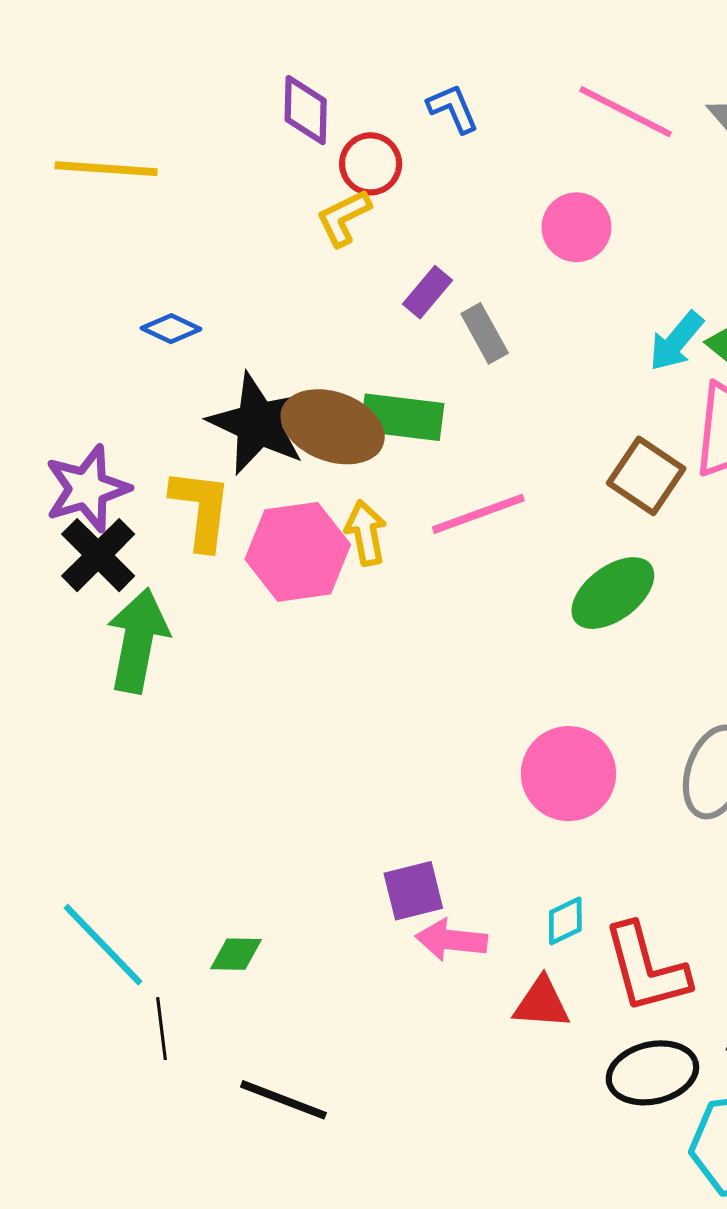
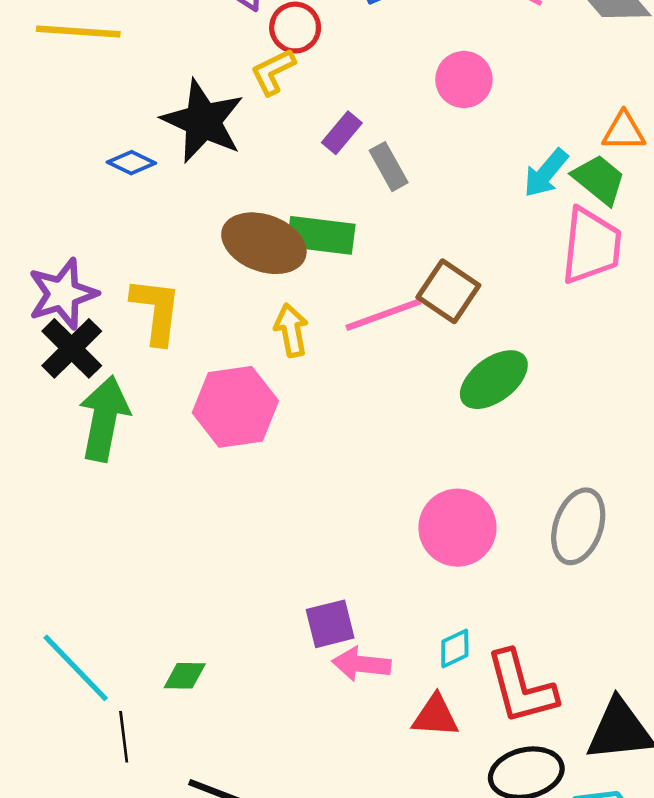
black star: (258, 424) -> (203, 121), moved
brown square: (646, 476) -> (448, 291), moved
pink hexagon: (298, 552) -> (235, 407), moved

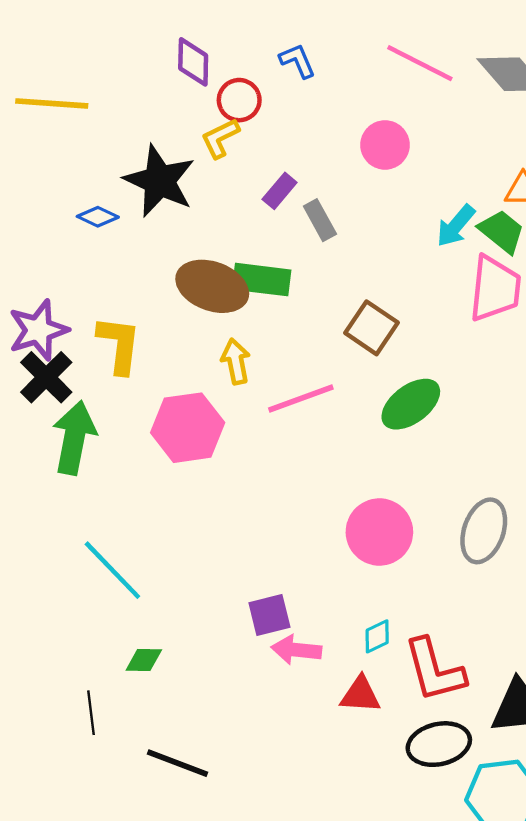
pink line: (383, 315) -> (301, 399), moved
cyan line: (76, 668) -> (112, 570), moved

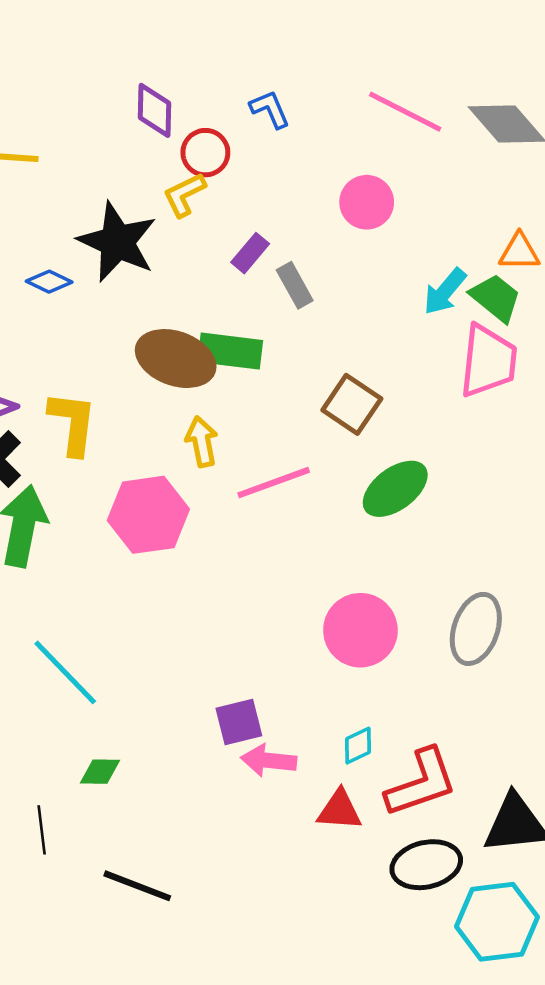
red L-shape: (434, 670) -> (421, 783), turned -94

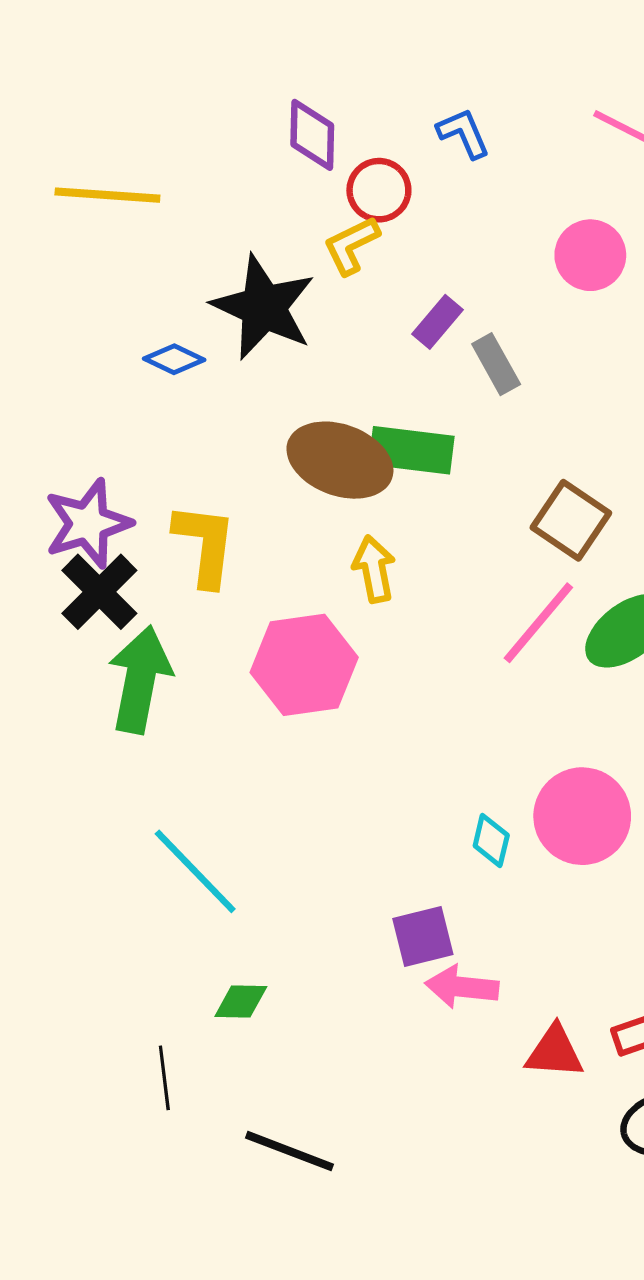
pink line: (274, 483) -> (538, 623), moved, turned -30
cyan diamond: (358, 746) -> (491, 841), moved, turned -51

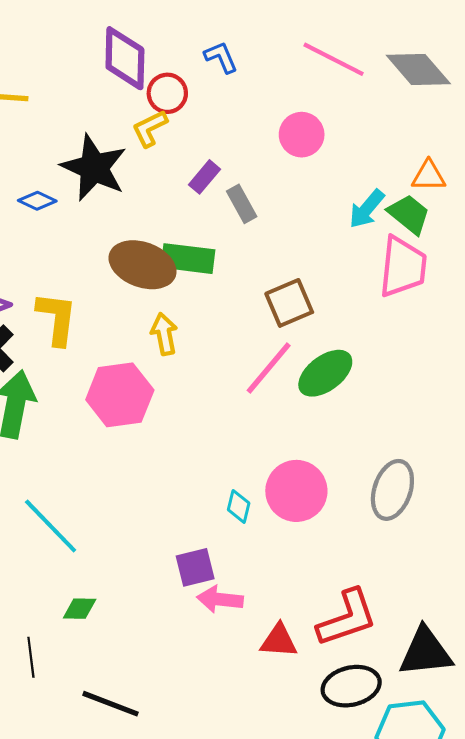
purple diamond: (312, 135) -> (125, 58), size x1.4
brown square: (571, 520) -> (289, 303), turned 33

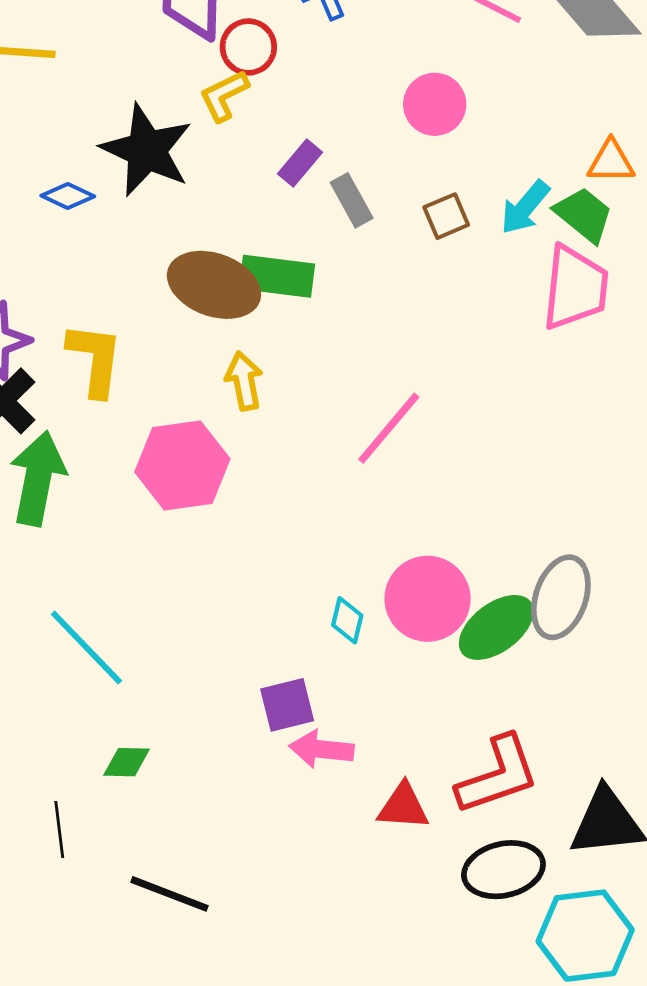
brown square: (289, 303) -> (446, 216), moved, size x0.7
green ellipse: (325, 373) -> (496, 627), moved

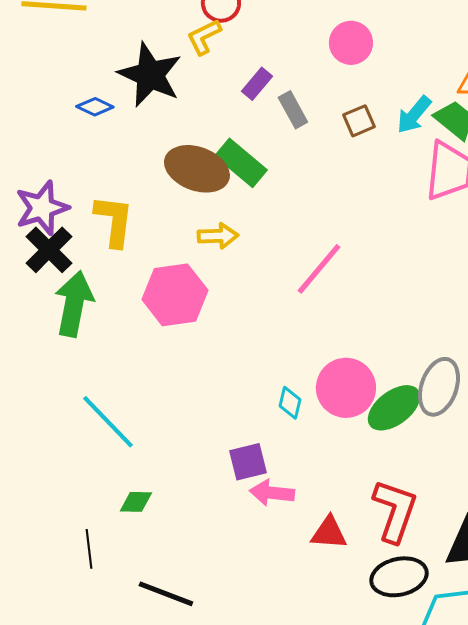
green rectangle: (277, 276) -> (241, 163), turned 33
yellow arrow: (244, 381) -> (218, 236), turned 99
red L-shape: (498, 775) -> (395, 511), turned -52

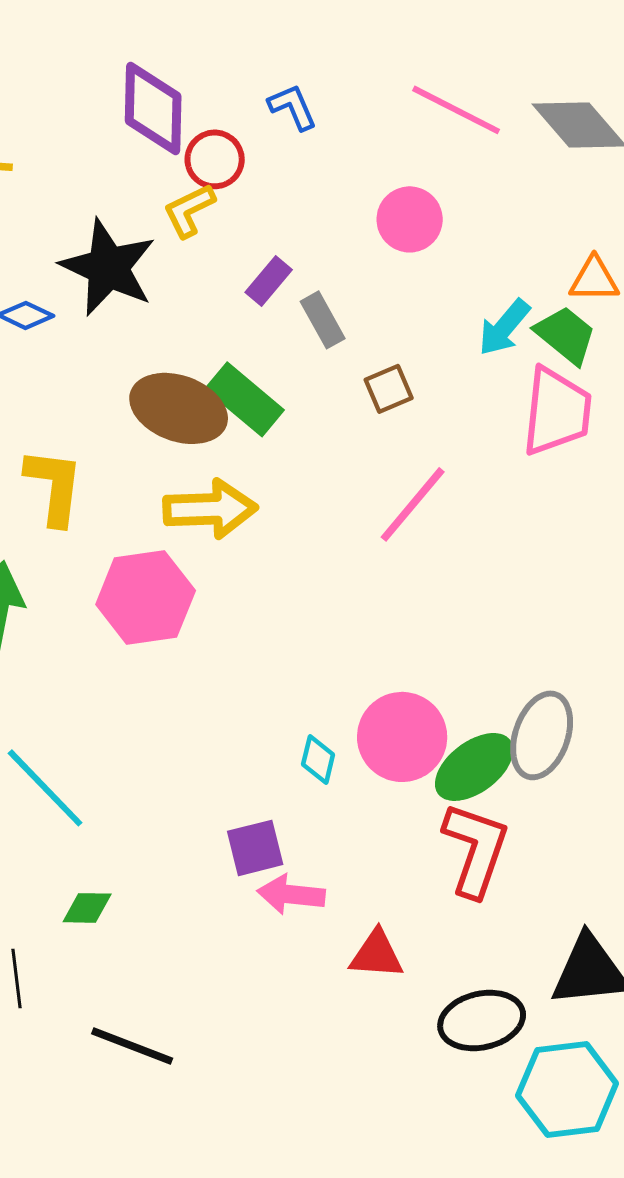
brown square: (359, 121) -> (389, 389), moved
yellow arrow: (218, 236) -> (210, 509), size x1.5
pink line: (319, 269) -> (413, 504), moved
red L-shape: (395, 511) -> (476, 849), moved

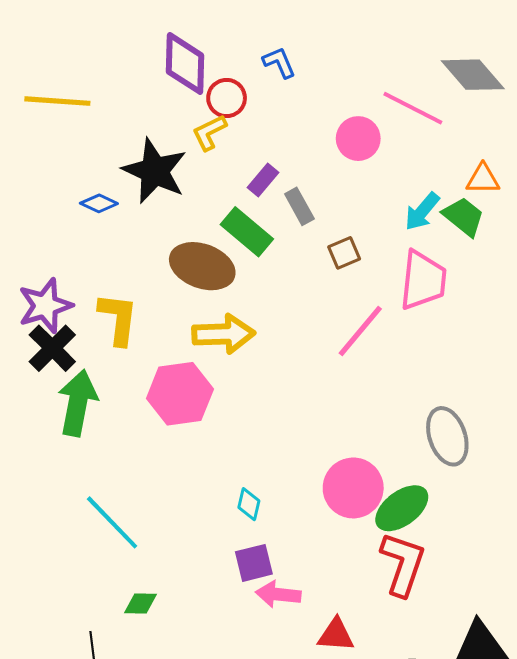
pink line: (456, 110) -> (413, 108), moved
green rectangle: (245, 399) -> (247, 232), moved
pink trapezoid: (557, 411) -> (423, 280), moved
gray ellipse: (542, 735) -> (447, 436), moved, turned -38
cyan diamond: (318, 759) -> (249, 504), moved

